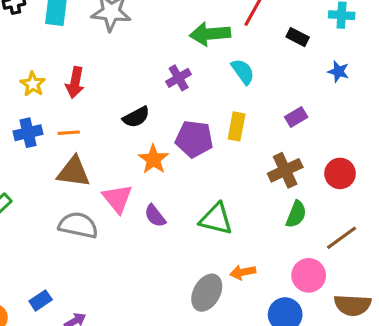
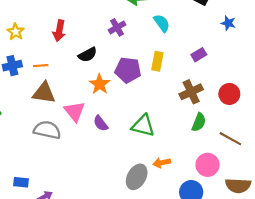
red arrow: (75, 83) -> (59, 31), moved
brown line: (342, 238) -> (230, 139), turned 65
blue rectangle: (41, 300) -> (21, 182), turned 40

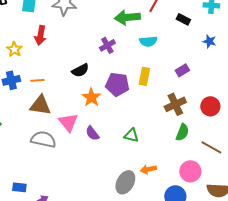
cyan semicircle: (162, 23) -> (148, 41), turned 120
red arrow: (59, 31) -> (40, 35), moved
green triangle: (143, 126) -> (131, 135), size x0.7

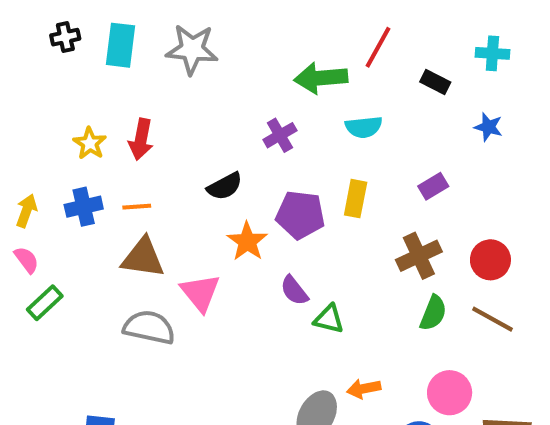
red arrow: (40, 35) -> (141, 139), moved
purple semicircle: (92, 133) -> (294, 290), moved
brown line: (211, 147) -> (492, 319), moved

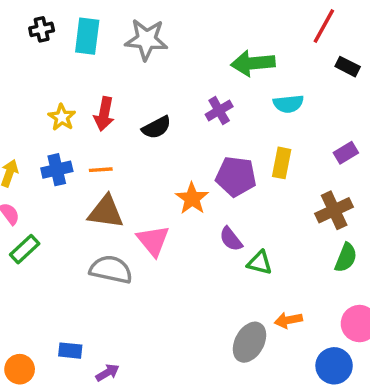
red line: (378, 47) -> (324, 26), moved
black semicircle: (225, 186) -> (157, 127), moved

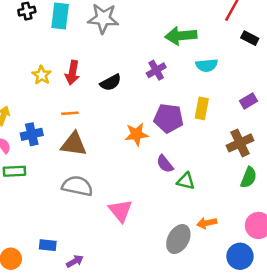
blue cross: (57, 170) -> (32, 134), moved
orange star: (192, 198) -> (136, 134), turned 30
pink triangle: (153, 241) -> (120, 211), moved
green rectangle: (25, 249) -> (14, 171), turned 40

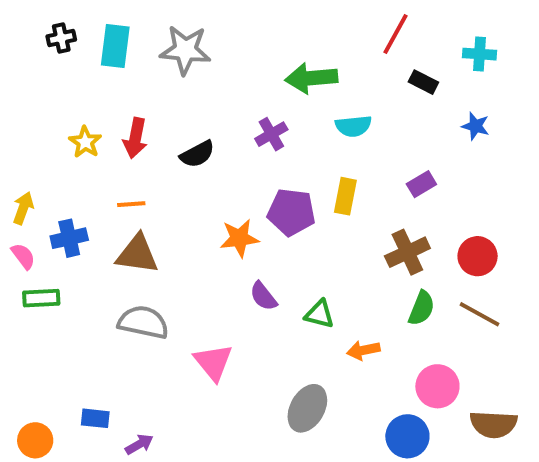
purple semicircle: (165, 164) -> (263, 296), moved
orange arrow: (207, 223) -> (363, 350), moved

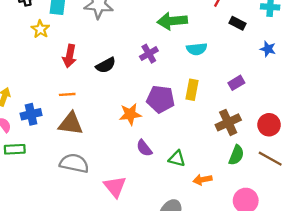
yellow star: (85, 142) -> (40, 29), moved

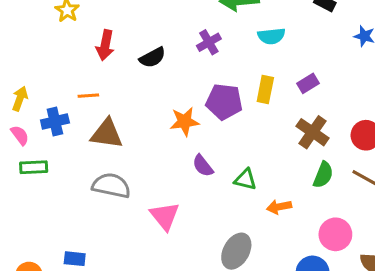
purple rectangle: (236, 83) -> (308, 83), moved
orange line: (67, 94) -> (88, 96), moved
brown cross: (228, 122) -> (313, 132), turned -30

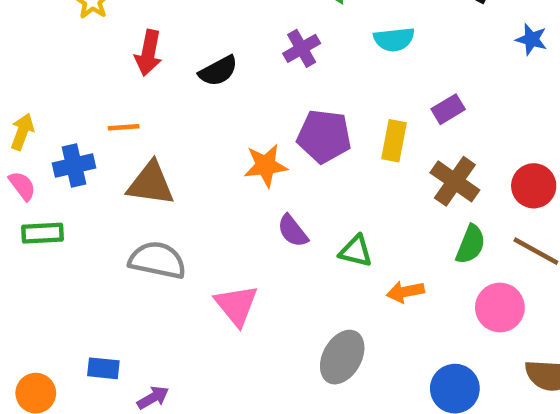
yellow rectangle: (265, 89) -> (394, 141), moved
pink circle: (335, 234) -> (500, 307), moved

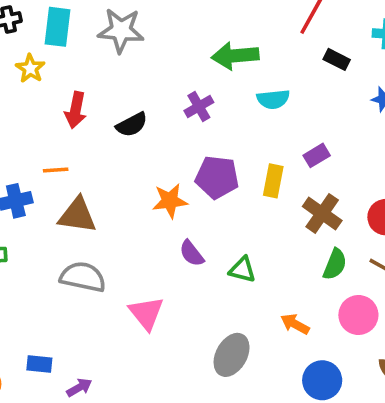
orange arrow: (405, 292) -> (295, 324), moved, turned 40

